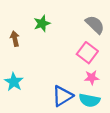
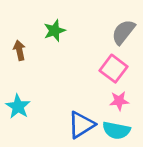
gray semicircle: (95, 25) -> (123, 32), turned -96

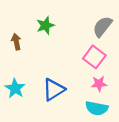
blue triangle: (81, 125) -> (54, 90), moved

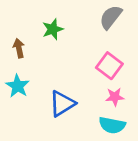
gray semicircle: (103, 27) -> (111, 17), moved
cyan star: (15, 88) -> (18, 86), moved

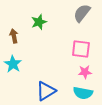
pink square: (109, 66) -> (81, 49), turned -30
blue triangle: (62, 104) -> (46, 91), moved

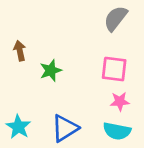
green star: (39, 22) -> (51, 70), moved
cyan star: (13, 64) -> (18, 127), moved

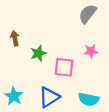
pink square: (114, 69) -> (64, 67), moved
pink star: (120, 101) -> (91, 51), moved

